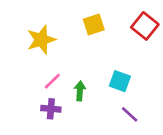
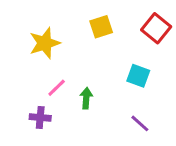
cyan square: (120, 81) -> (138, 76), moved
purple cross: (51, 109) -> (40, 117), moved

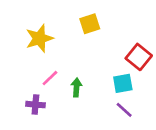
red square: (156, 28) -> (139, 57), moved
cyan square: (138, 76) -> (123, 83), moved, turned -30

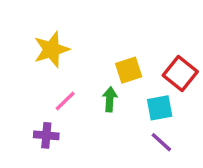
yellow square: (90, 24) -> (129, 70), moved
green arrow: (76, 87) -> (110, 99), moved

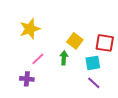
yellow square: (129, 70) -> (75, 41), turned -35
red square: (180, 74) -> (105, 43), turned -30

